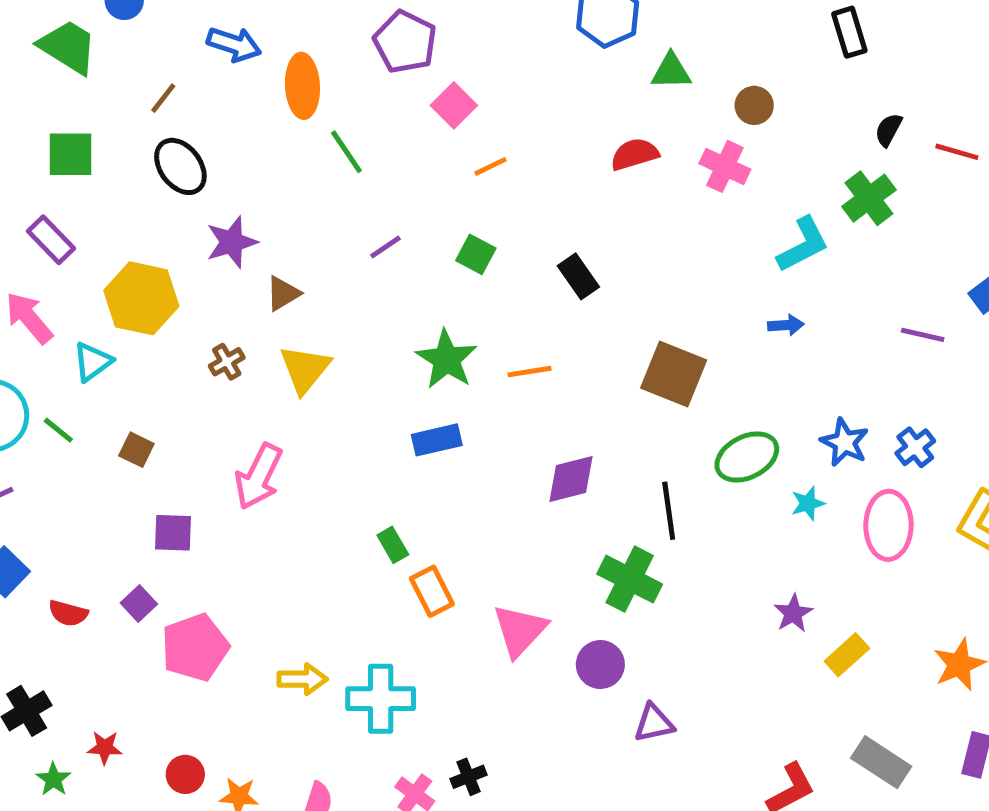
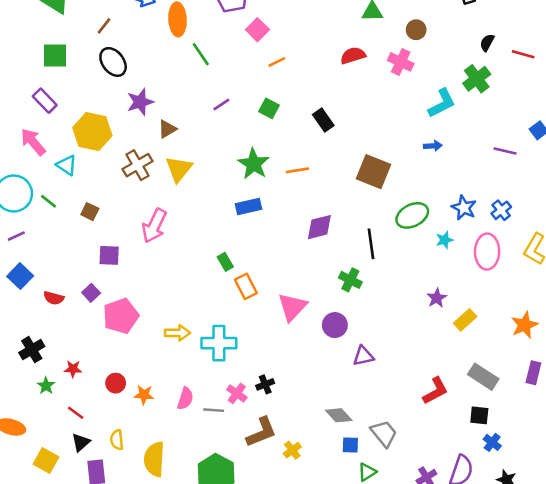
cyan triangle: (92, 362) -> (67, 165), turned -50
brown cross: (227, 362) -> (138, 165), size x1.6
green cross: (630, 579) -> (350, 280), size x0.7

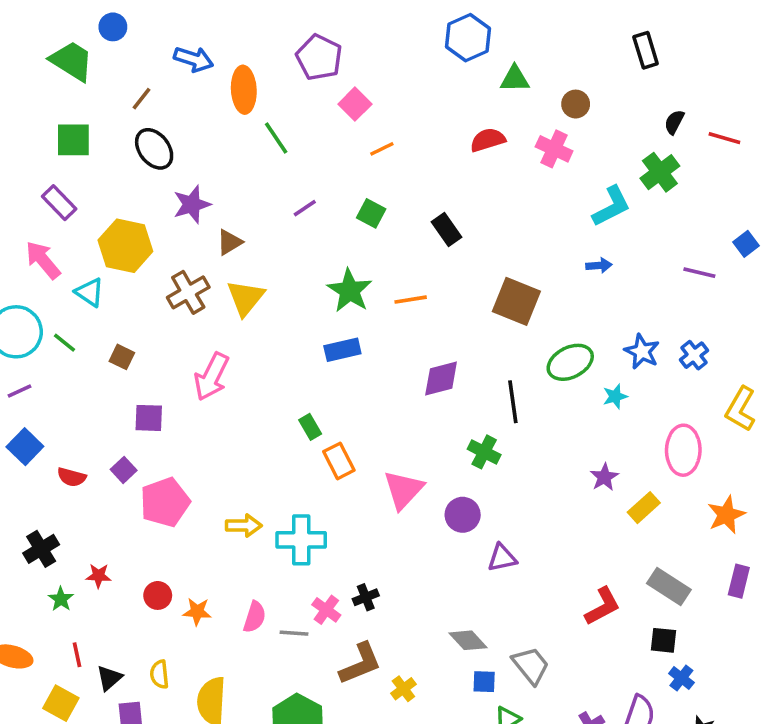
pink ellipse: (487, 252) -> (683, 450), moved
red line: (76, 413) -> (77, 655), moved, turned 42

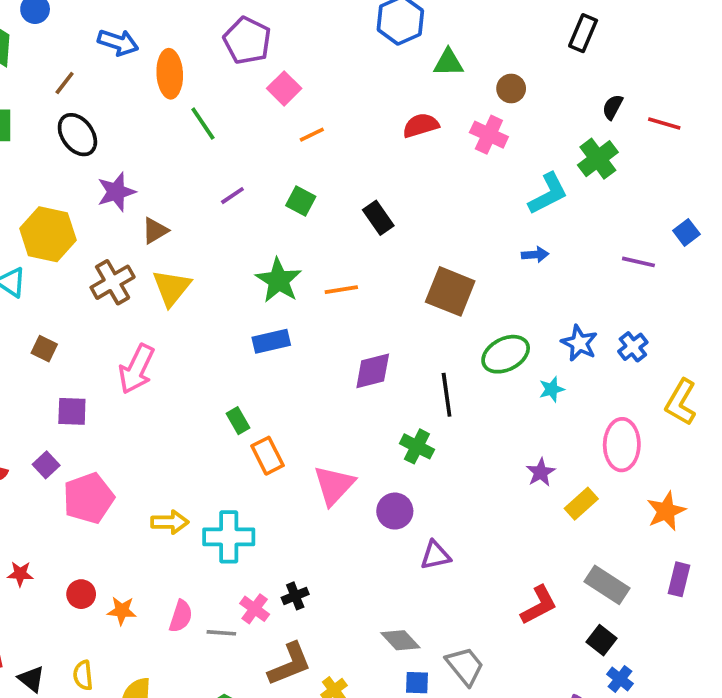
black rectangle: (646, 50) -> (583, 33), turned 40
black square: (663, 640) -> (602, 640), turned 32
black triangle: (109, 678) -> (31, 679), turned -40

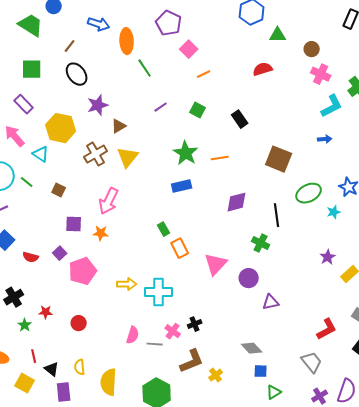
pink cross: (489, 135) -> (321, 74), moved
orange star: (122, 611) -> (101, 233), moved
gray trapezoid: (465, 666) -> (312, 362), moved

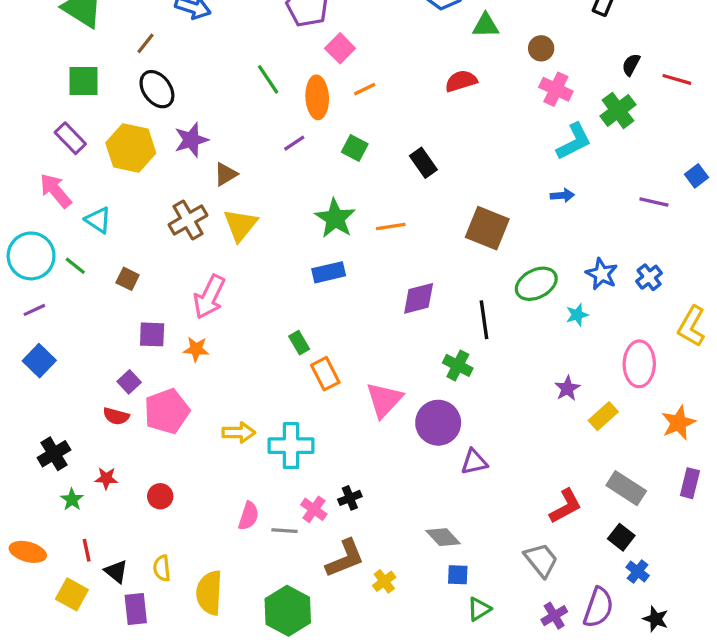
orange ellipse: (127, 41) -> (317, 97), moved
yellow hexagon: (61, 128) -> (131, 148), moved
red semicircle: (31, 257) -> (116, 416), moved
purple circle: (249, 278) -> (438, 423), size x1.4

